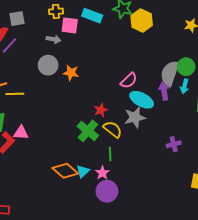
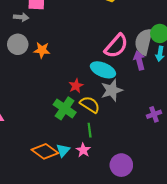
pink semicircle: (129, 81) -> (116, 46), moved, size x1.4
cyan ellipse: (142, 100) -> (103, 70), moved
purple circle: (107, 191) -> (121, 165), moved

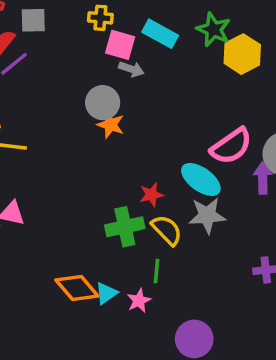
gray arrow: (21, 17) -> (131, 69), moved
gray circle: (18, 44) -> (103, 103), moved
green cross: (65, 108) -> (125, 227), turned 30

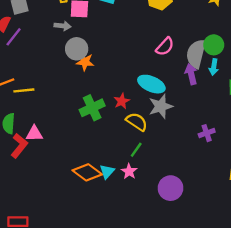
gray arrow: (131, 69) -> (63, 26), moved
pink semicircle: (231, 146) -> (165, 47), moved, size x0.7
green cross: (125, 227) -> (92, 108), moved
green line: (157, 271) -> (136, 150), turned 42

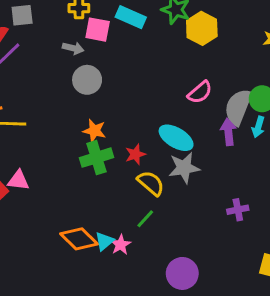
orange star: (85, 62) -> (94, 131), moved
pink star: (129, 171) -> (121, 245), moved

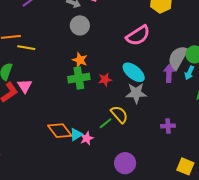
pink semicircle: (200, 92) -> (138, 36), moved, size x1.4
pink triangle: (18, 180) -> (25, 86), turned 42
yellow semicircle: (151, 183) -> (119, 114), moved

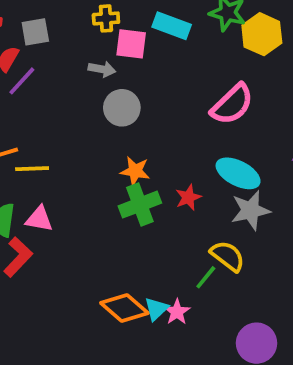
pink triangle: (25, 86) -> (39, 219), moved, turned -35

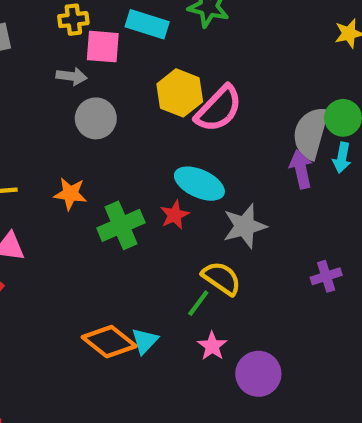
yellow hexagon: (262, 34) -> (180, 93), moved
orange star: (135, 171) -> (70, 194), moved
cyan ellipse: (238, 173) -> (199, 184), moved
pink star: (177, 312) -> (212, 346), moved

